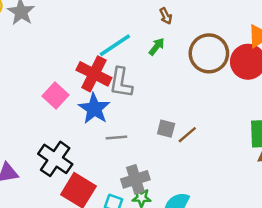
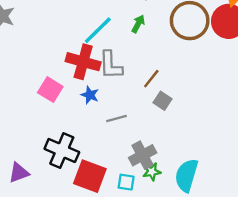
blue star: (94, 109) -> (90, 95), size x0.6
gray square: (166, 129) -> (162, 101), turned 30
brown line: (187, 135) -> (151, 79), moved

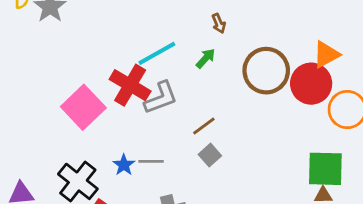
gray L-shape: (111, 65) -> (161, 98), turned -124
pink square: (50, 90) -> (83, 107), size x1.4
blue star: (90, 95) -> (124, 165), moved

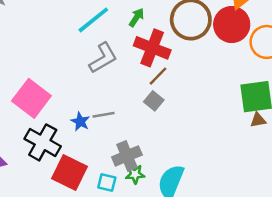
red cross: (130, 85) -> (152, 48), moved
pink square: (83, 107) -> (31, 98), moved
brown line: (204, 126) -> (158, 76), moved

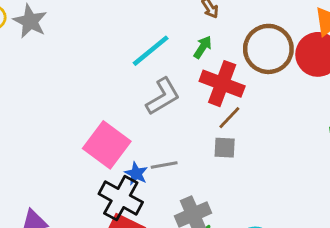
pink square: (31, 98) -> (107, 145), moved
gray square: (154, 101) -> (225, 148), turned -36
black cross: (43, 142) -> (121, 198), moved

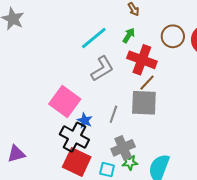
brown circle: (268, 49) -> (173, 36), size x0.7
gray square: (225, 148) -> (144, 103), size x1.8
gray line: (164, 165) -> (113, 114), moved, turned -60

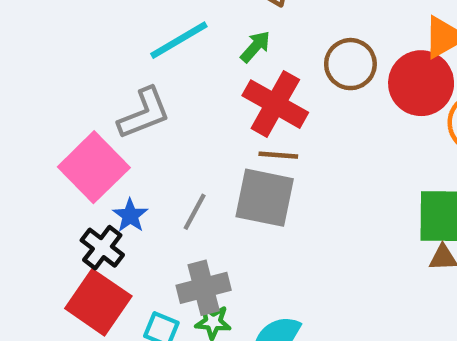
gray L-shape: (102, 69) -> (144, 113), moved
brown line: (147, 83) -> (278, 155), turned 42
black cross: (74, 137) -> (102, 248), size x0.7

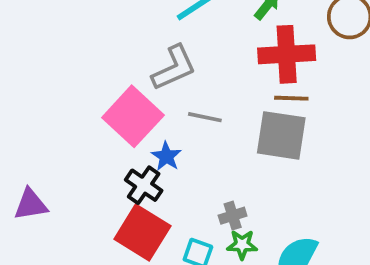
red cross: (275, 104) -> (287, 54), turned -30
gray line: (195, 212) -> (205, 117), moved, turned 76
gray cross: (204, 288) -> (233, 216), size x0.6

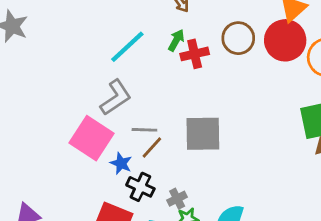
red cross: (287, 54) -> (195, 54), moved, size x0.7
brown line: (291, 98) -> (152, 147), moved, turned -40
black cross: (144, 185) -> (140, 187), moved

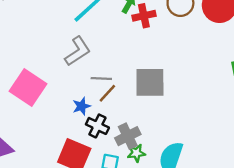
pink square: (92, 138) -> (28, 88), moved
blue star: (121, 163) -> (81, 106), turned 30
gray cross: (177, 199) -> (128, 136), size x1.5

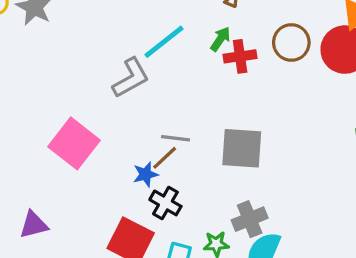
gray L-shape: (78, 51) -> (131, 78), moved
brown line: (107, 93) -> (165, 158), moved
gray cross: (128, 136) -> (250, 219), moved

